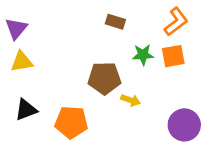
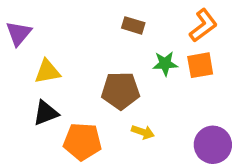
yellow triangle: (22, 62) -> (47, 72), moved
yellow arrow: (131, 100) -> (143, 132), moved
black triangle: (26, 110) -> (46, 113), moved

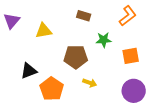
orange square: (200, 65) -> (131, 56), moved
yellow triangle: (47, 72) -> (44, 31), moved
orange pentagon: (82, 142) -> (52, 89), turned 30

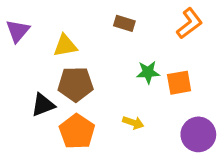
green star: (104, 40) -> (148, 72), moved
orange square: (131, 56) -> (179, 83), moved
brown pentagon: (76, 57) -> (75, 84), moved

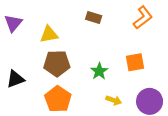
green star: (148, 72) -> (99, 71), moved, turned -30
black triangle: (43, 105) -> (15, 79), moved
yellow arrow: (133, 123) -> (114, 100), moved

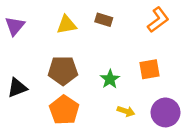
yellow triangle: (49, 34) -> (67, 25), moved

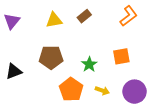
brown rectangle: (104, 20) -> (84, 16), turned -56
orange pentagon: (64, 110) -> (71, 90), moved

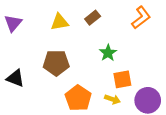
orange square: (121, 56) -> (122, 79), moved
green star: (89, 64) -> (108, 53), moved
black triangle: (14, 71) -> (15, 78), turned 42

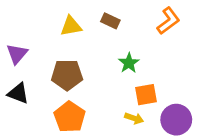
brown rectangle: (93, 18) -> (110, 21), turned 64
purple triangle: (13, 23) -> (17, 54), moved
orange pentagon: (78, 98) -> (70, 117), moved

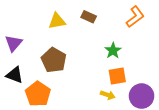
green star: (129, 63) -> (113, 51), moved
brown pentagon: (67, 75) -> (54, 60), turned 30
orange pentagon: (70, 117) -> (38, 94), moved

